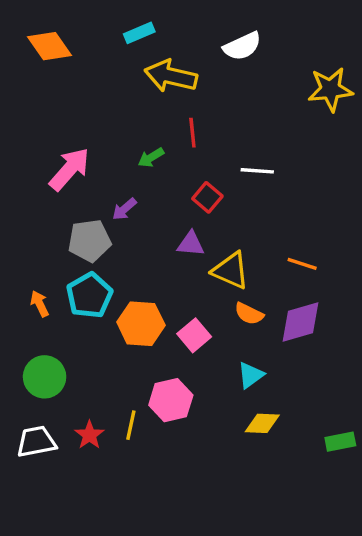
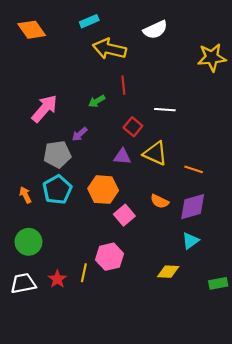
yellow triangle: (231, 270) -> (155, 153), moved
orange hexagon: (141, 324) -> (103, 190), moved
cyan triangle: (251, 375) -> (190, 241), moved

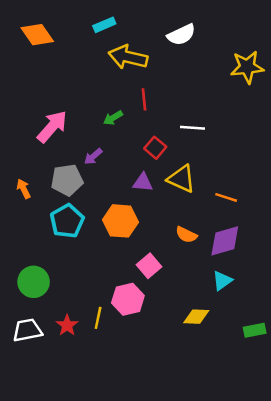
orange arrow: (25, 195) -> (24, 189), moved
pink square: (124, 215) -> (149, 266), moved

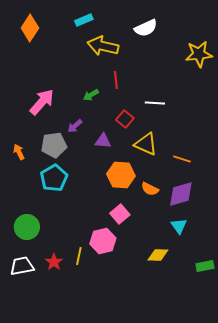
orange diamond: (37, 35) -> (30, 28), turned 68
purple triangle: (143, 182) -> (103, 141), moved
orange hexagon: (120, 221) -> (121, 175), moved
cyan triangle: (222, 281) -> (179, 226), turned -30

